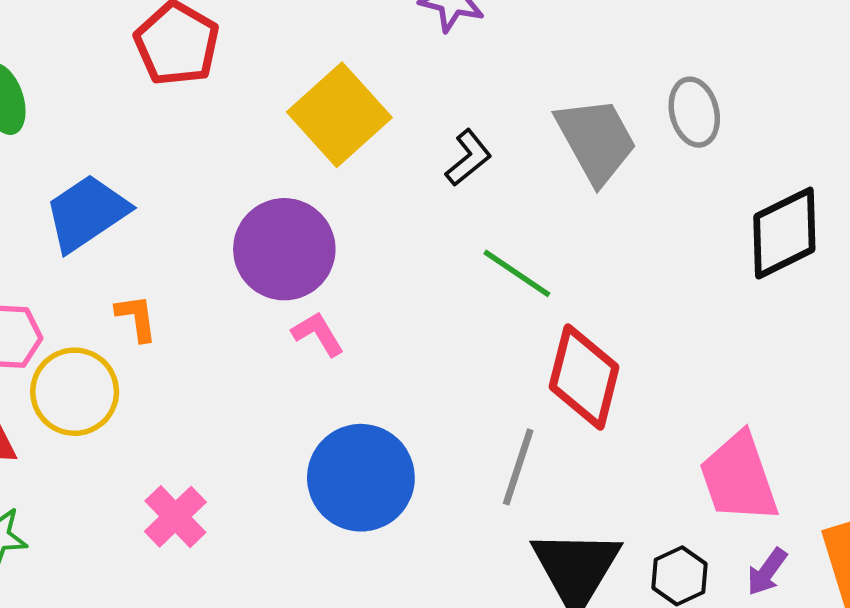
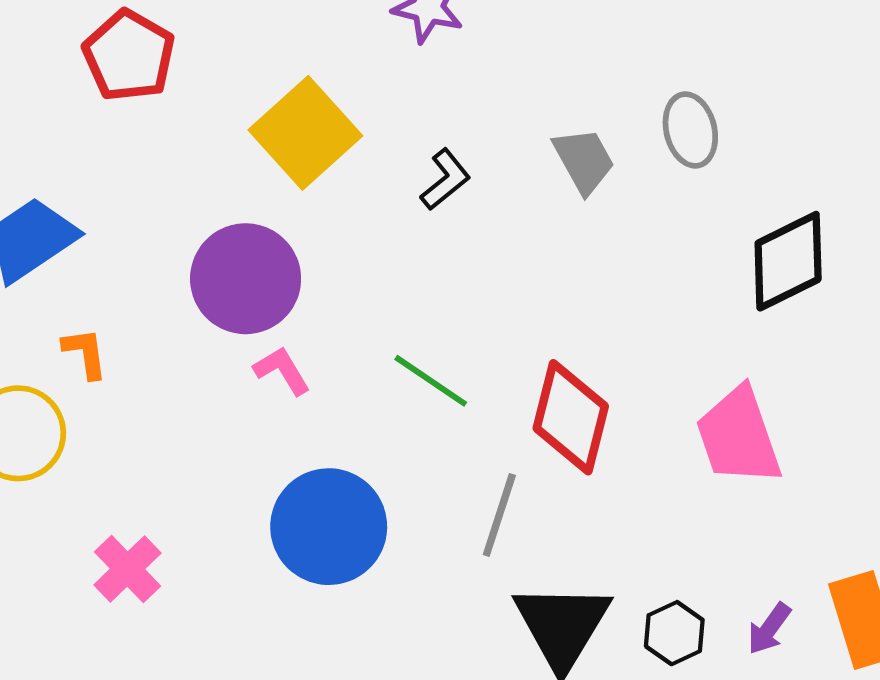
gray trapezoid: (596, 140) -> (584, 161), size x0.7
green line: (517, 273) -> (431, 381), moved
pink trapezoid: (739, 478) -> (738, 436), moved

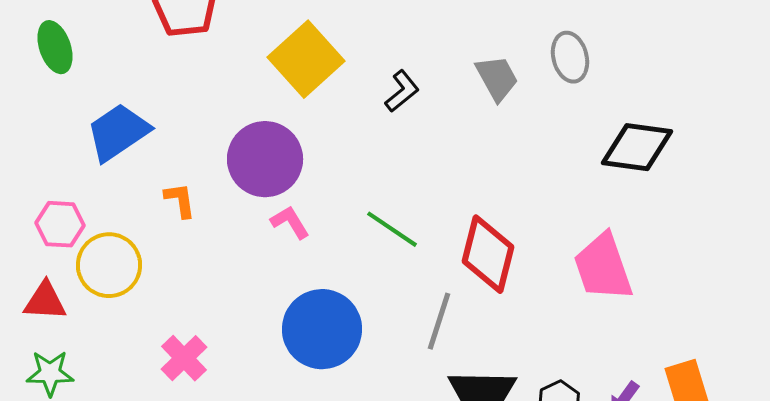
black diamond: (788, 261) -> (637, 147), turned 34
orange L-shape: (85, 353) -> (180, 200), moved

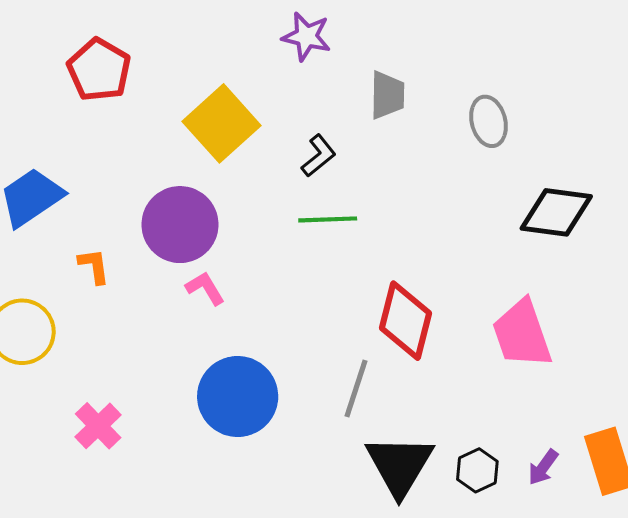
gray trapezoid: (497, 78) -> (387, 95), moved, turned 30
green line: (392, 229) -> (328, 219), moved, turned -36

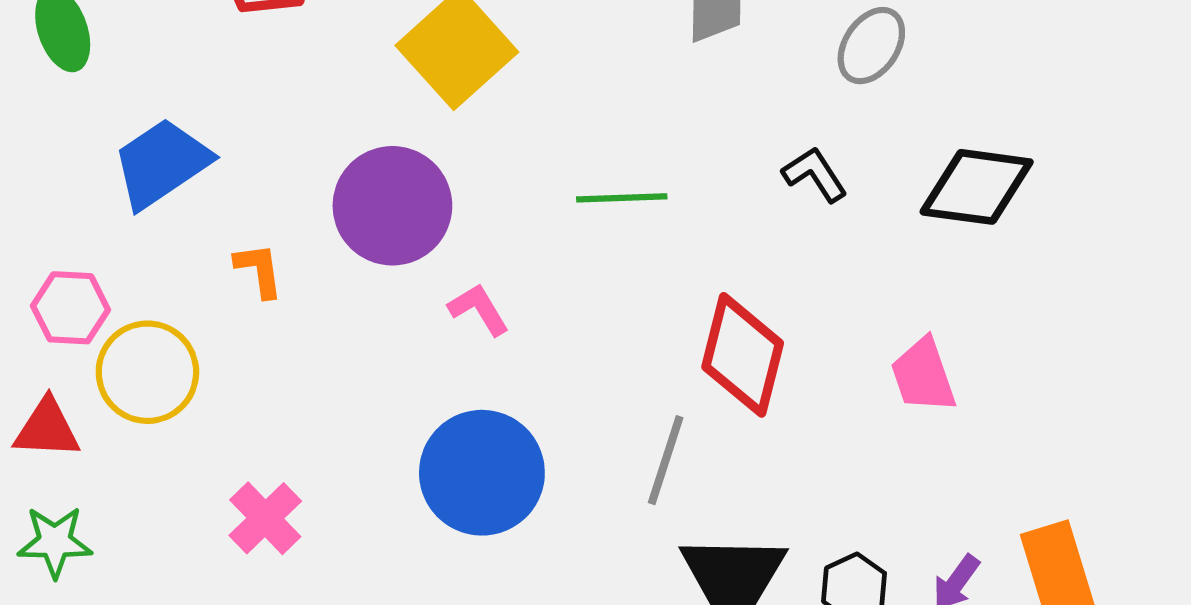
gray ellipse: (488, 121) -> (871, 46), turned 48
black L-shape: (319, 156) -> (815, 174), moved, turned -84
pink L-shape: (205, 288) -> (479, 309), moved
pink trapezoid: (522, 334) -> (923, 375), size x0.7

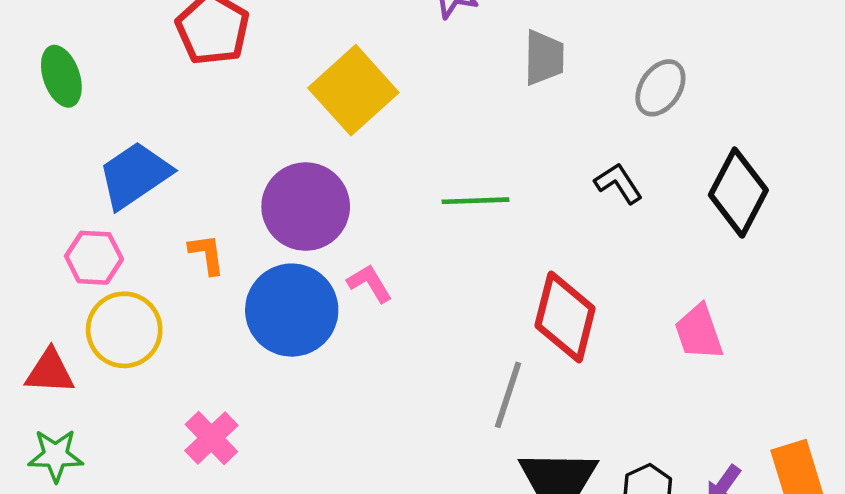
black diamond: (977, 187) -> (738, 193), turned -70
pink hexagon: (71, 308) -> (94, 258), moved
blue circle: (482, 473) -> (292, 310), moved

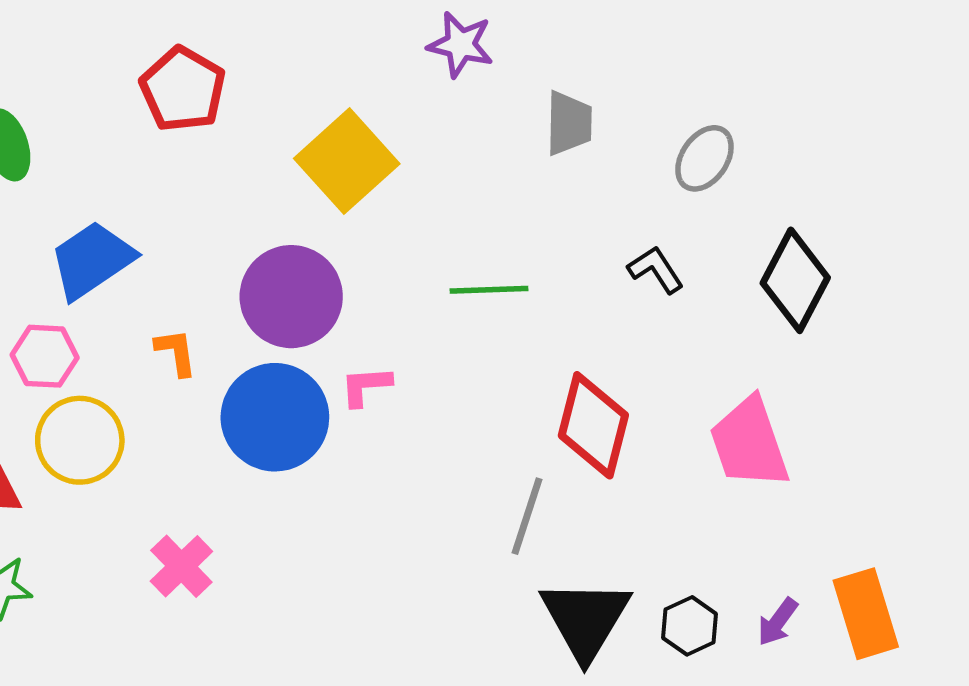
pink L-shape: (370, 283) -> (366, 386), turned -63
pink trapezoid: (699, 332) -> (749, 443), size x1.4

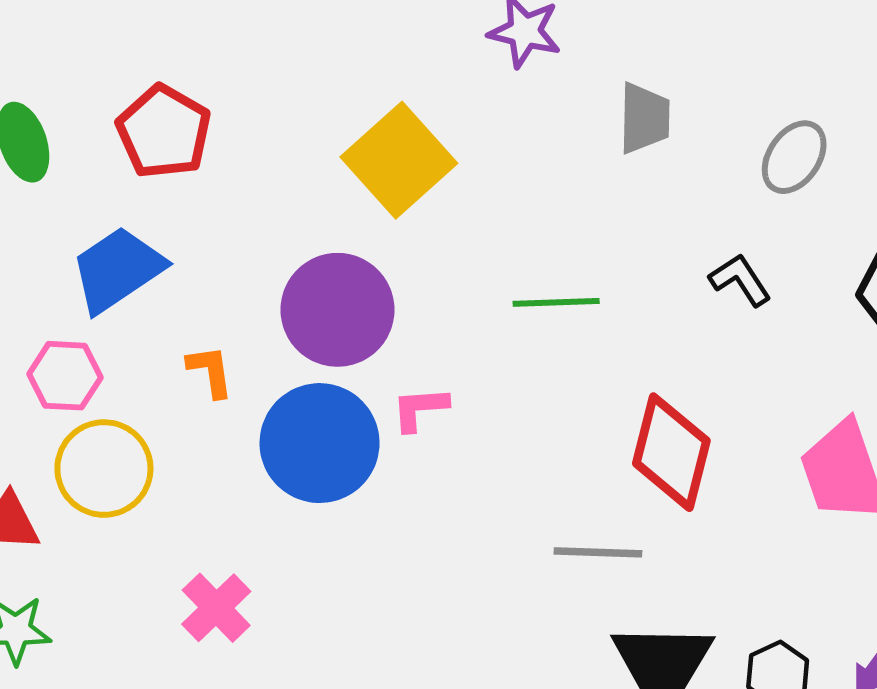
red pentagon: (183, 89) -> (164, 132), moved
gray line: (527, 516) -> (598, 552), turned 74

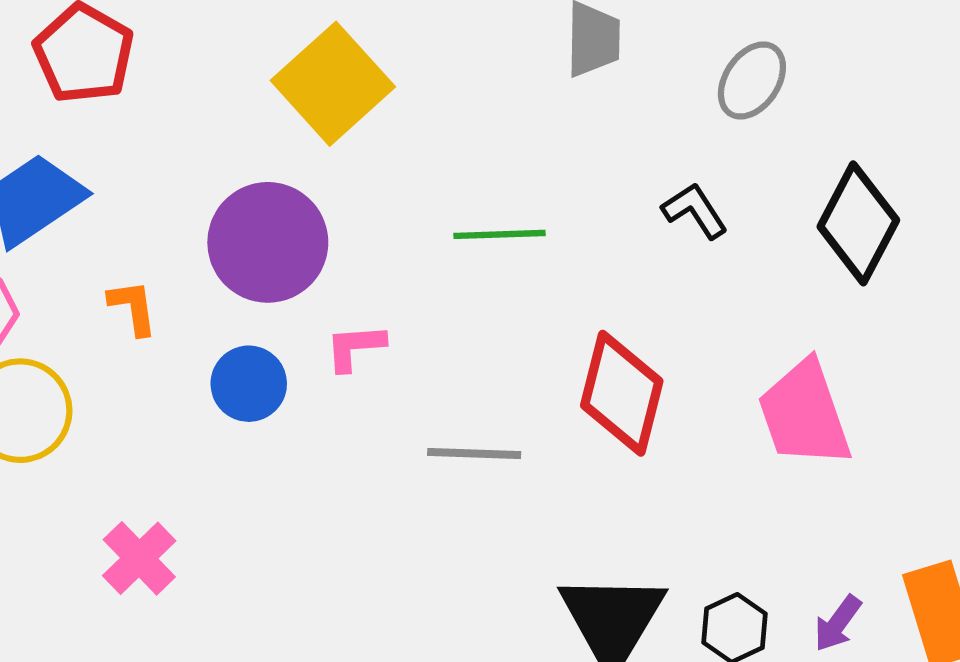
blue circle: (320, 443) -> (249, 384), size x0.6
gray line: (598, 552) -> (474, 454), moved

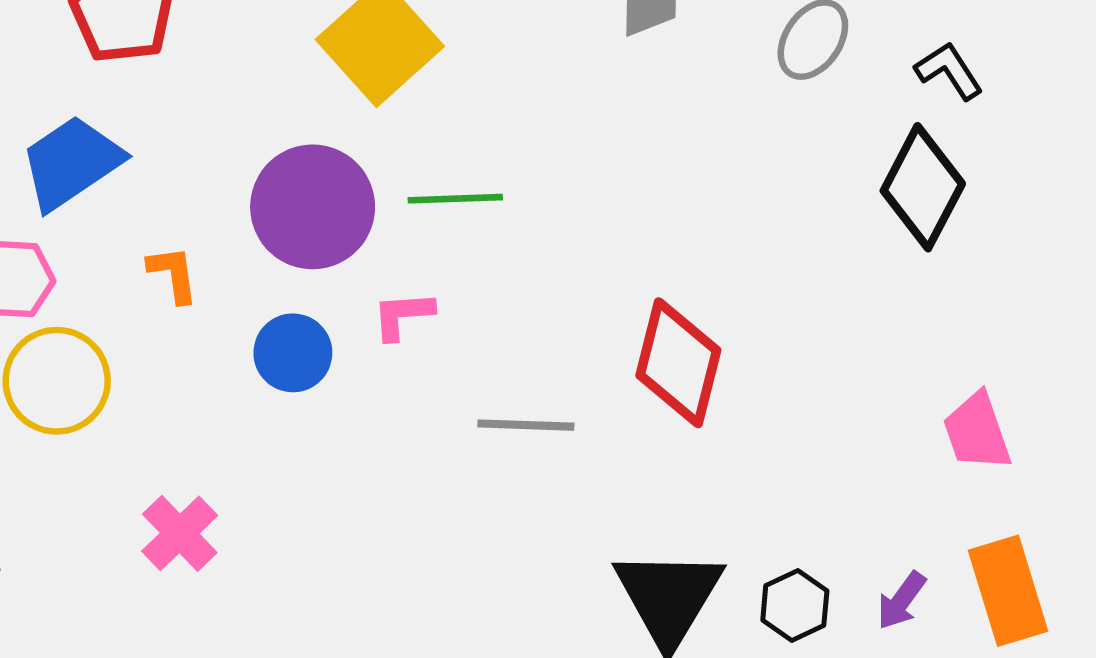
black L-shape: (695, 211) -> (949, 71), moved
green line: (500, 234) -> (455, 199), moved
pink trapezoid: (804, 414) -> (977, 432), moved, size x0.7

